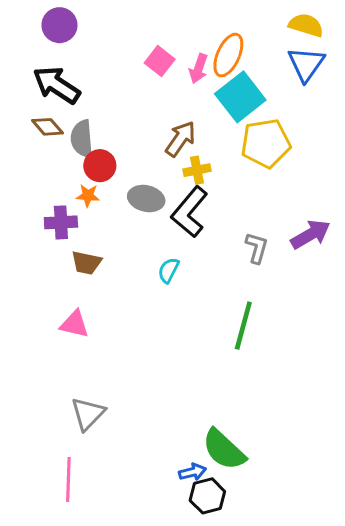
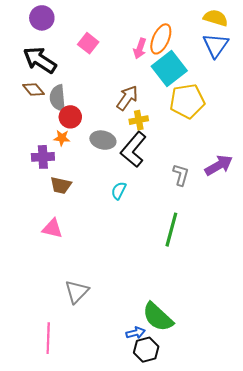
pink square: (160, 61) -> (88, 43), moved
gray triangle: (88, 414) -> (77, 292), moved

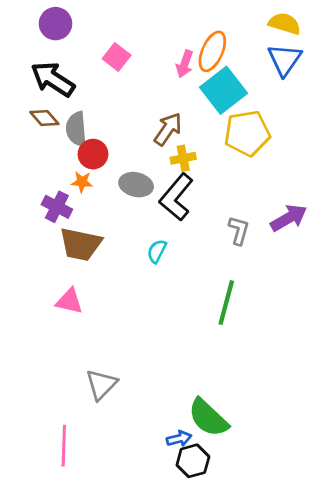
purple cross: (43, 157) -> (57, 207), turned 30
brown trapezoid: (61, 185) -> (81, 244), size x1.5

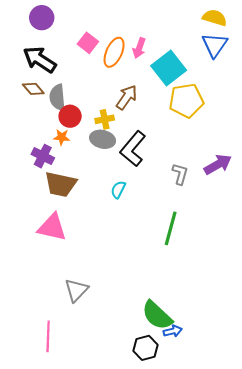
orange ellipse: (212, 51) -> (114, 52), moved
yellow cross: (183, 158) -> (105, 119), moved
pink triangle: (69, 301) -> (52, 227), size x1.4
blue arrow: (179, 439) -> (173, 331), moved

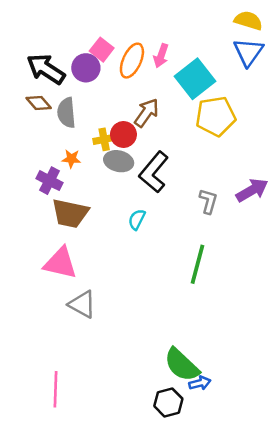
purple circle: (42, 18) -> (86, 68), moved
red circle: (70, 116) -> (123, 134), moved
yellow cross: (105, 119) -> (104, 139), moved
gray triangle: (76, 290) -> (82, 304), moved, turned -45

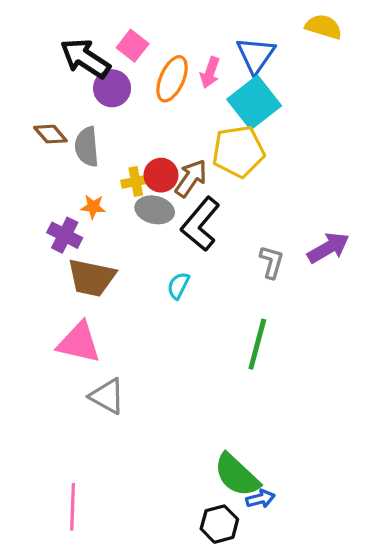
pink square: (102, 50) -> (133, 46), moved
blue triangle: (248, 52) -> (256, 55), moved
black arrow: (46, 69) -> (85, 58), moved
brown arrow: (147, 113) -> (191, 178), moved
yellow pentagon: (216, 116) -> (238, 151), moved

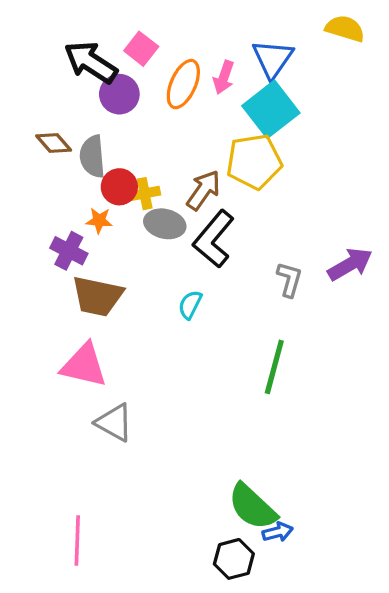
red circle: (161, 175) -> (119, 187), moved

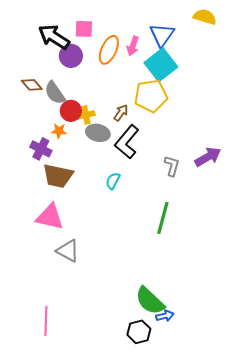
pink square: (141, 49) -> (84, 29), turned -36
gray semicircle: (92, 156) -> (55, 93), turned -30
brown arrow: (204, 190) -> (121, 113), size x0.7

